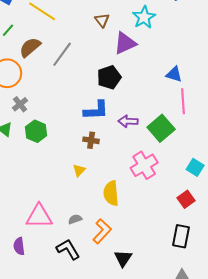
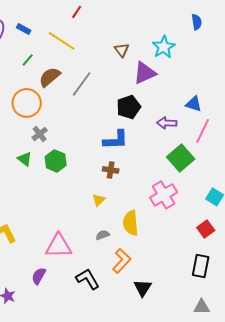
pink line: (183, 101) -> (203, 131), turned 30
purple arrow: (128, 121) -> (167, 123), moved
gray semicircle: (75, 219) -> (103, 235), moved
purple semicircle: (19, 246) -> (39, 276), turned 36

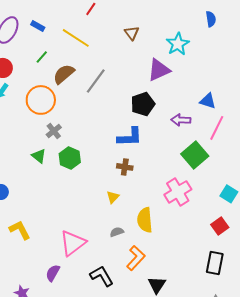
brown triangle: (122, 50) -> (132, 33), moved
pink triangle: (59, 246) -> (73, 243), turned -36

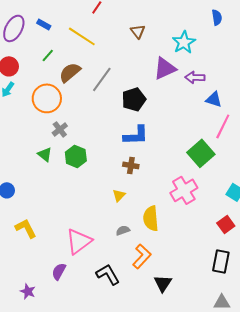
black pentagon: (143, 104) -> (134, 99), moved
purple arrow: (181, 120) -> (195, 77), moved

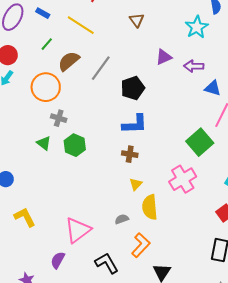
cyan star: (184, 42) -> (197, 27), moved
purple triangle: (165, 68) -> (164, 57), size x0.7
gray cross: (60, 129) -> (59, 118), turned -35
yellow triangle: (119, 195) -> (136, 184), moved

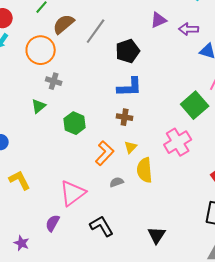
green triangle: (44, 143) -> (39, 106), turned 42
green hexagon: (75, 145) -> (75, 123), moved
orange L-shape: (141, 245) -> (105, 153), moved

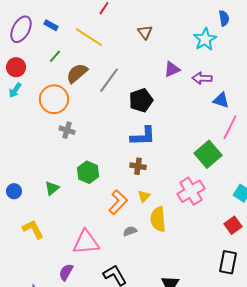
green triangle: (39, 106) -> (52, 188), moved
pink triangle: (73, 193) -> (86, 242), turned 32

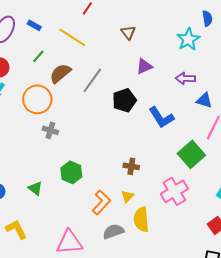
purple triangle: (172, 69) -> (144, 66), moved
blue L-shape: (143, 136) -> (161, 117), moved, turned 60
brown cross: (138, 166) -> (131, 166), moved
green triangle: (52, 188) -> (35, 188), turned -42
gray semicircle: (130, 231) -> (113, 231), size x1.5

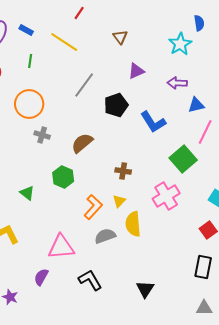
green line: (38, 56) -> (30, 61), turned -32
brown semicircle: (60, 73) -> (82, 143), moved
blue triangle: (204, 100) -> (196, 105), turned -30

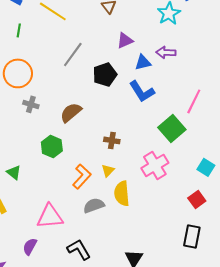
blue triangle: (196, 105) -> (143, 62), moved
green triangle: (27, 193) -> (14, 172), moved

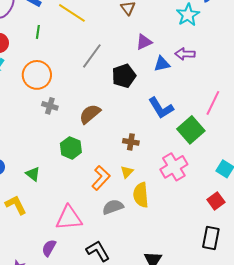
blue L-shape: (142, 91) -> (161, 108), moved

